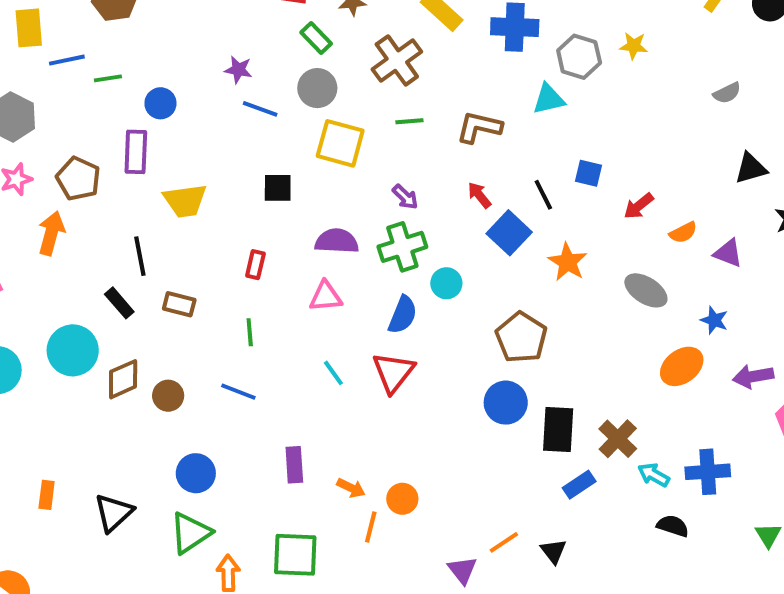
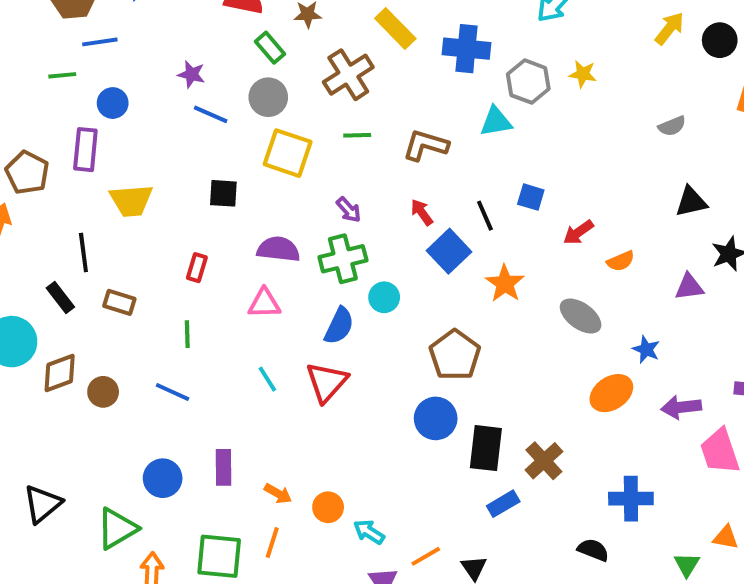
blue line: (67, 60) -> (100, 42), moved
purple triangle: (728, 253) -> (689, 287), moved, turned -32
blue circle: (196, 473) -> (163, 478), moved
cyan arrow: (654, 475) -> (369, 532), moved
orange line: (371, 527) -> (272, 543), moved

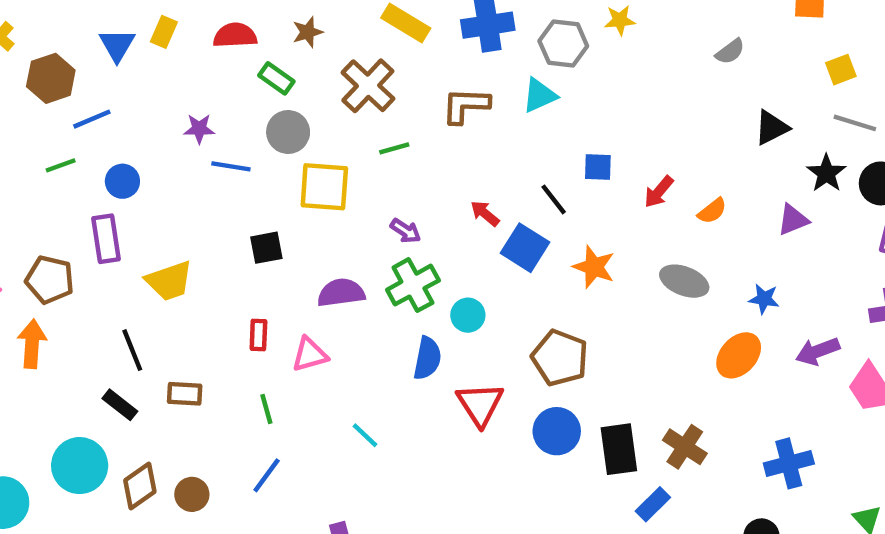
brown L-shape: (426, 145) -> (466, 105), moved
pink triangle: (264, 303) -> (310, 354), moved
red triangle: (327, 382) -> (480, 404), moved
blue line: (173, 392) -> (267, 475), turned -64

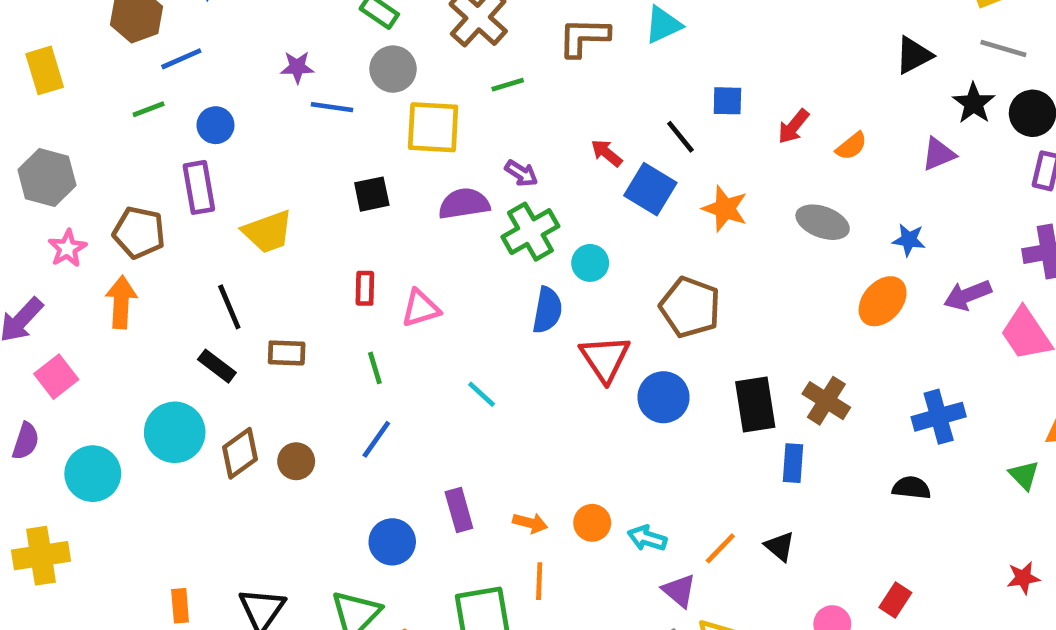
purple semicircle: (341, 293) -> (464, 204), moved
blue circle: (557, 431) -> (663, 397), moved
blue rectangle: (653, 504) -> (793, 463), turned -40

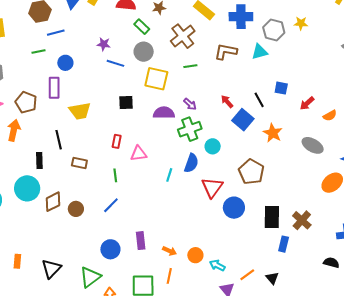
black rectangle: (217, 366) -> (39, 161), moved, turned 42
cyan line: (482, 394) -> (169, 175), moved, turned 56

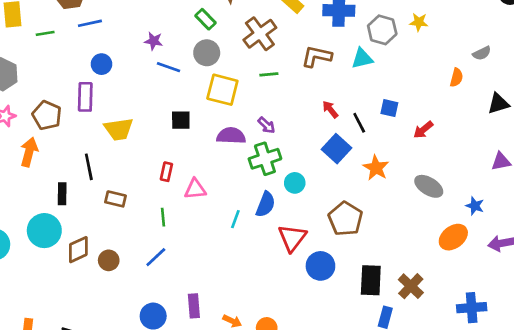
green line: (39, 52) -> (45, 33), moved
red arrow: (227, 101) -> (330, 109), moved
orange semicircle: (330, 116) -> (457, 78), moved, turned -48

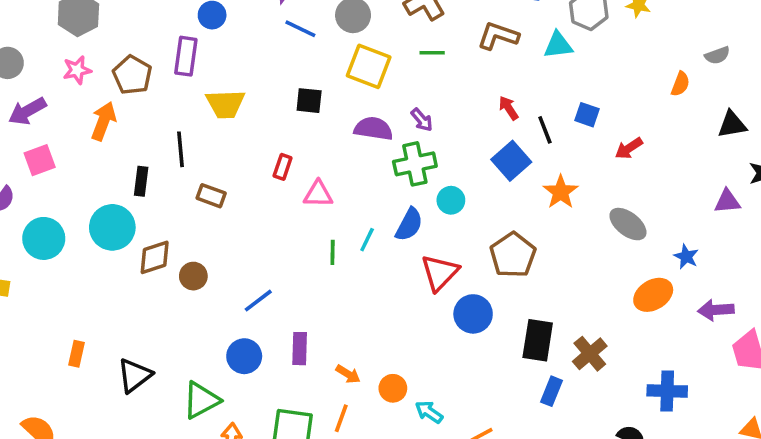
green line: (163, 217) -> (333, 252), moved
blue line: (156, 257) -> (258, 301), moved

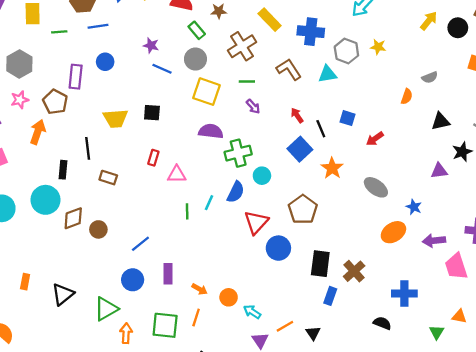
brown L-shape: (498, 36) -> (289, 69), turned 40
purple rectangle: (186, 56) -> (76, 77), moved
black square: (309, 101) -> (152, 113), moved
purple arrow: (422, 120) -> (253, 106), moved

